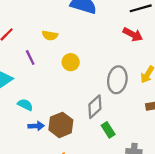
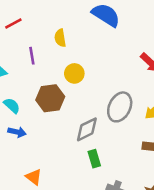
yellow semicircle: (50, 35) -> (60, 38), turned 56
brown hexagon: (61, 125) -> (50, 98), moved

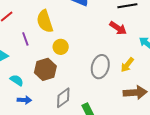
yellow semicircle: (60, 38) -> (45, 21), size x1.6
gray diamond: (87, 129) -> (63, 98), moved

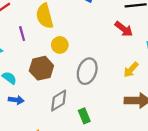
gray ellipse: (100, 67) -> (87, 71), moved

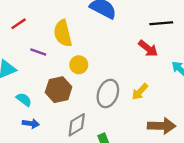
purple line: (22, 34) -> (38, 52), turned -56
yellow arrow: (131, 70) -> (140, 92), moved

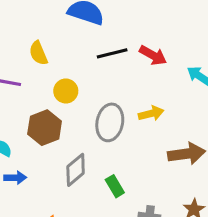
black line: (161, 23) -> (112, 53), moved
yellow semicircle: (63, 33) -> (38, 53), size x0.7
yellow arrow: (140, 92) -> (151, 114), turned -138

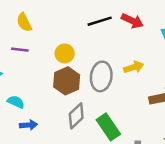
yellow semicircle: (38, 53) -> (24, 22), moved
brown hexagon: (45, 128) -> (67, 81), moved
green rectangle: (115, 186) -> (108, 127), size x1.5

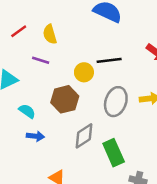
black line: (100, 21) -> (109, 60), moved
brown hexagon: (67, 81) -> (65, 99), moved

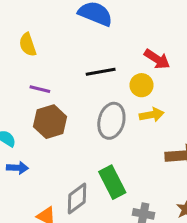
purple line: (41, 60) -> (40, 89), moved
yellow circle: (84, 72) -> (142, 85), moved
gray diamond: (84, 136) -> (77, 198), moved

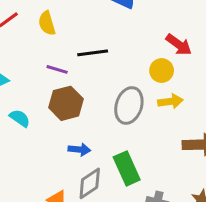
black line: (101, 72) -> (93, 53), moved
blue arrow: (17, 168) -> (79, 150), moved

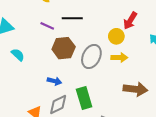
red arrow: (179, 45) -> (130, 21), turned 78
brown hexagon: (66, 103) -> (64, 48), moved

